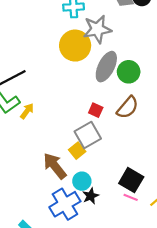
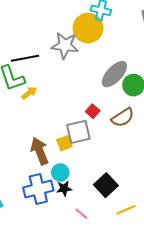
gray star: (97, 29) -> (65, 45), moved
yellow circle: (75, 46) -> (88, 28), moved
pink line: (131, 197) -> (81, 214), moved

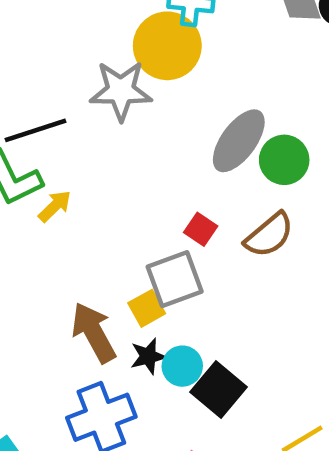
cyan circle: (60, 173) -> (182, 366), moved
black square: (106, 185) -> (218, 390), moved
black star: (64, 189) -> (148, 356), moved

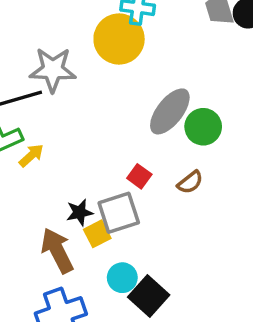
gray star: (121, 91) -> (53, 70), moved
brown semicircle: (269, 235) -> (190, 182), size x0.7
black star: (148, 356) -> (80, 212), moved

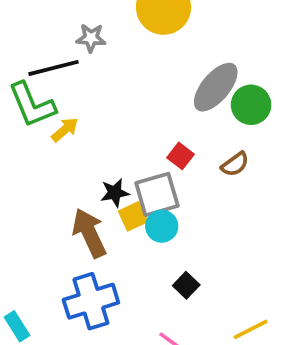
gray star: (53, 70) -> (91, 38), size x0.6
cyan circle: (122, 278) -> (162, 226), moved
black square: (149, 296) -> (186, 285), size x0.6

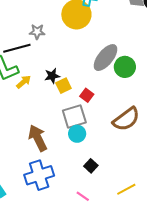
brown semicircle: (235, 164) -> (126, 119), moved, size x1.8
black star: (115, 193) -> (52, 76), moved
yellow square: (133, 216) -> (63, 86), moved

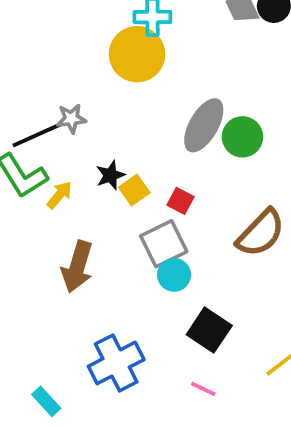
gray star: (37, 32) -> (71, 119), moved
brown arrow: (38, 138) -> (77, 267), moved, turned -128
black square: (91, 166) -> (209, 330), size x1.6

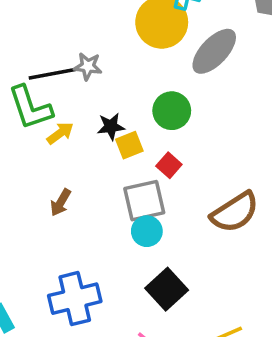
gray ellipse: (204, 125) -> (214, 51), moved
green circle: (242, 137) -> (172, 111), moved
brown arrow: (77, 267) -> (61, 202), size x0.6

